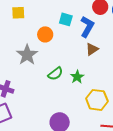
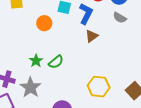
gray star: (27, 55) -> (30, 87), moved
green star: (77, 77) -> (36, 61), moved

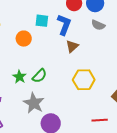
gray star: (30, 87) -> (34, 103), moved
yellow hexagon: (99, 87) -> (84, 80), moved

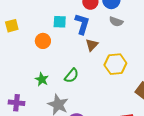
green semicircle: (39, 76) -> (72, 76), moved
yellow hexagon: (84, 80) -> (115, 64), moved

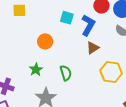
orange circle: (43, 41) -> (45, 41), moved
green semicircle: (72, 76) -> (66, 73), turned -70

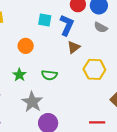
green semicircle: (66, 73) -> (49, 75), turned 119

